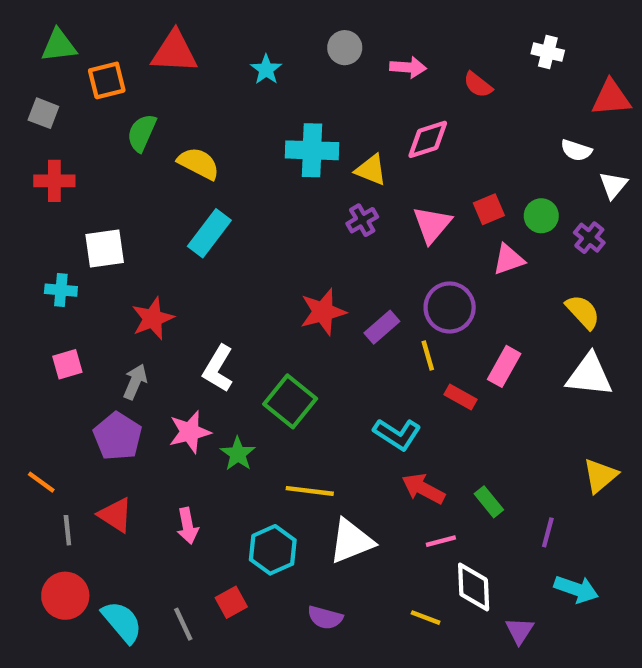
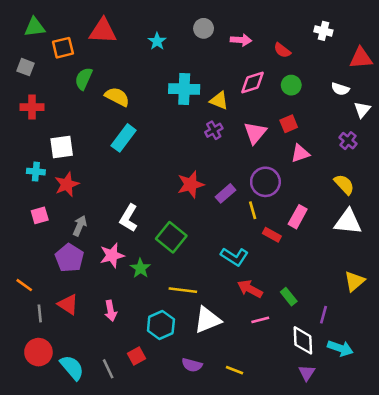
green circle: (541, 216) -> (291, 85), moved
red star: (153, 318) -> (67, 184), moved
white diamond: (474, 587) -> (303, 340), moved
yellow line: (426, 618) -> (234, 370), moved

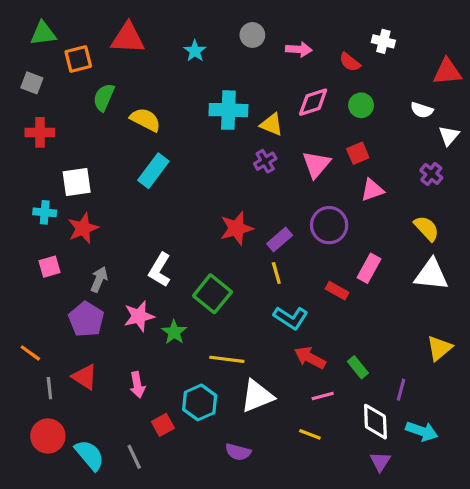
white cross: (323, 31) -> (383, 41), moved
yellow line: (253, 210) -> (276, 273), moved
red square: (136, 356) -> (163, 425), moved
yellow line: (234, 370) -> (310, 434), moved

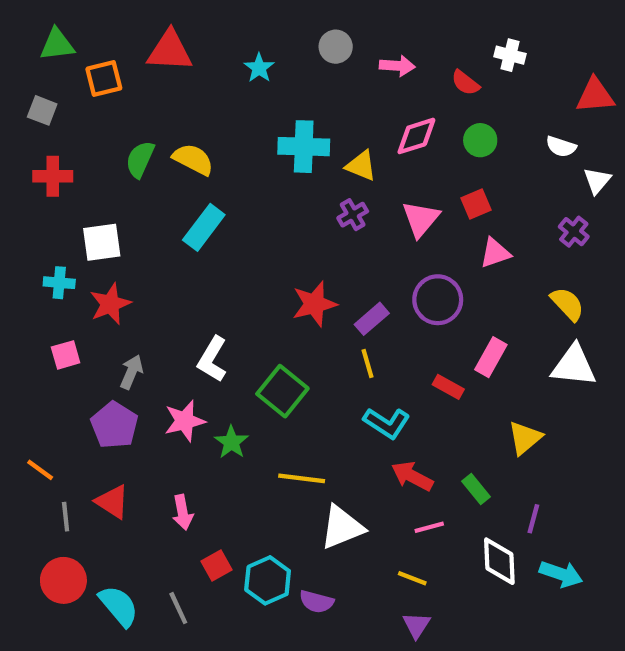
green semicircle: (104, 97) -> (140, 159), moved
yellow triangle: (439, 348) -> (525, 438), moved
cyan hexagon: (200, 402) -> (268, 580), moved
purple triangle: (380, 462) -> (416, 625), moved

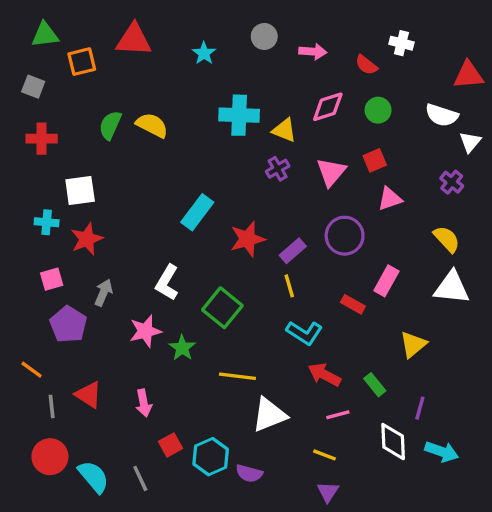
white semicircle: (561, 147) -> (442, 115), size x1.4
cyan rectangle: (204, 227) -> (197, 212), moved
purple pentagon: (114, 425) -> (68, 324), moved

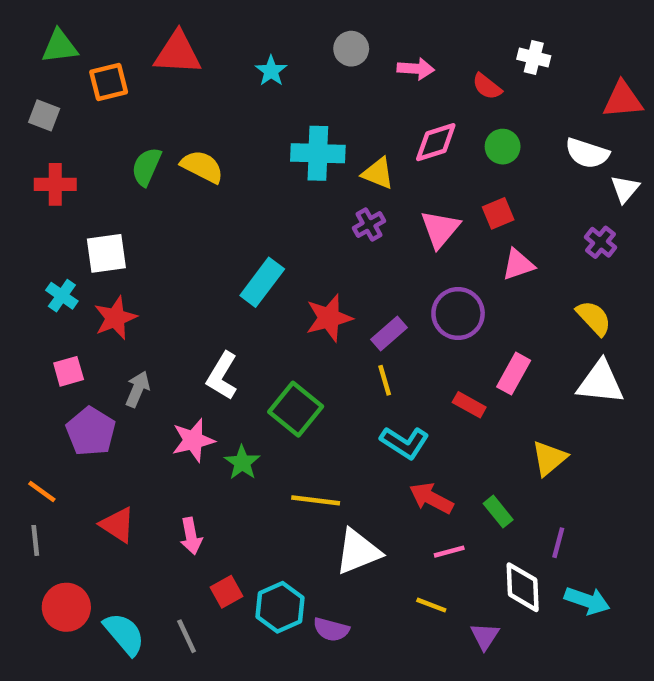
cyan cross: (47, 222) -> (62, 296), turned 30
gray line: (52, 406) -> (35, 540), moved
purple triangle: (328, 492) -> (485, 636), moved

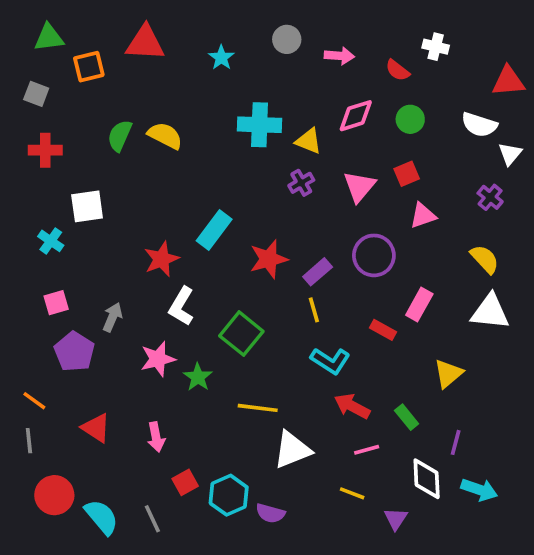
red star: (115, 318) -> (161, 259), moved

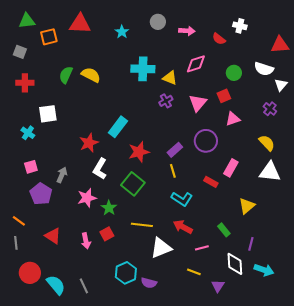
green circle: (410, 119) -> (234, 73), moved
red star: (269, 259) -> (139, 152), moved
red arrow: (352, 406) -> (183, 227), moved
red square: (185, 482) -> (107, 234), moved

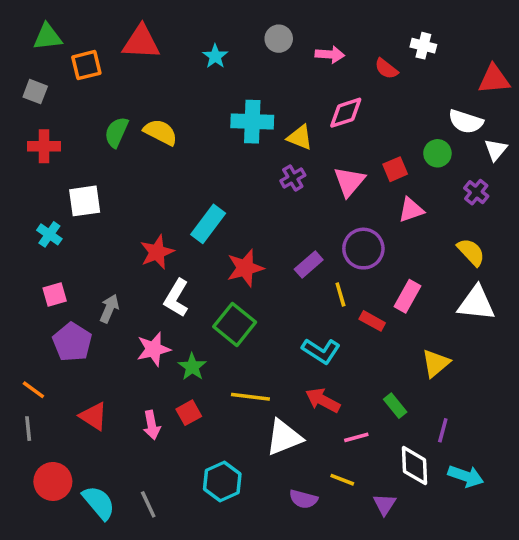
green circle: (234, 73) -> (437, 153), moved
yellow line: (173, 171) -> (340, 294), moved
purple semicircle: (149, 283) -> (303, 499), moved

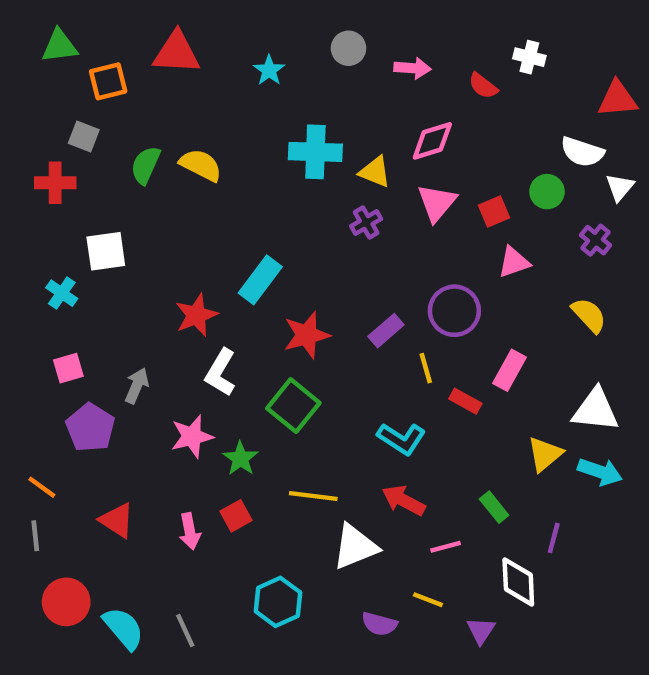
gray square: (35, 92) -> (84, 136), moved
pink triangle: (349, 182) -> (437, 203), moved
white triangle: (476, 303) -> (596, 410), moved
cyan arrow: (466, 476) -> (600, 472), moved

